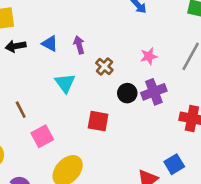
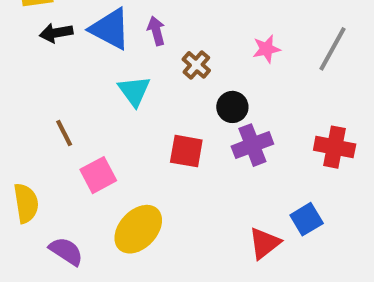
blue triangle: (50, 44) -> (110, 29), size x1.6
purple cross: (154, 92) -> (252, 145), moved

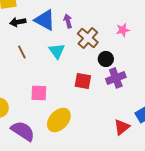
brown cross: (196, 65) -> (88, 38), size x1.5
brown line: (64, 133) -> (22, 52), moved
pink square: (98, 175) -> (39, 93), turned 30
purple semicircle: (66, 251) -> (23, 131), size x1.4

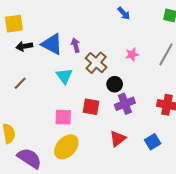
brown line: (22, 52) -> (20, 83), moved, turned 72
pink square: (39, 93) -> (63, 117), moved
red triangle: (122, 127) -> (118, 139), moved

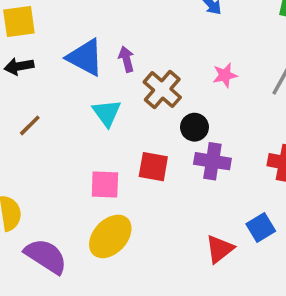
black arrow: (24, 46) -> (19, 66), moved
purple cross: (125, 104) -> (212, 161), turned 30
red triangle: (118, 139) -> (220, 249), moved

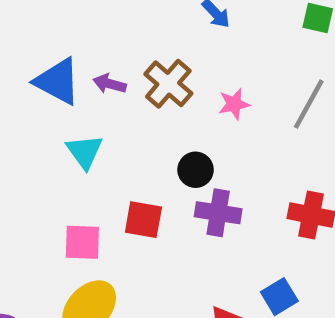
purple arrow: (126, 59) -> (110, 84), turned -60
brown cross: (162, 90) -> (168, 84), moved

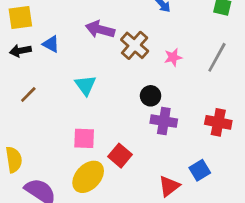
blue triangle: (57, 81) -> (51, 44), moved, size x0.6
purple arrow: (110, 84) -> (100, 29), moved, size x1.5
red square: (143, 220) -> (120, 156), moved, turned 30

